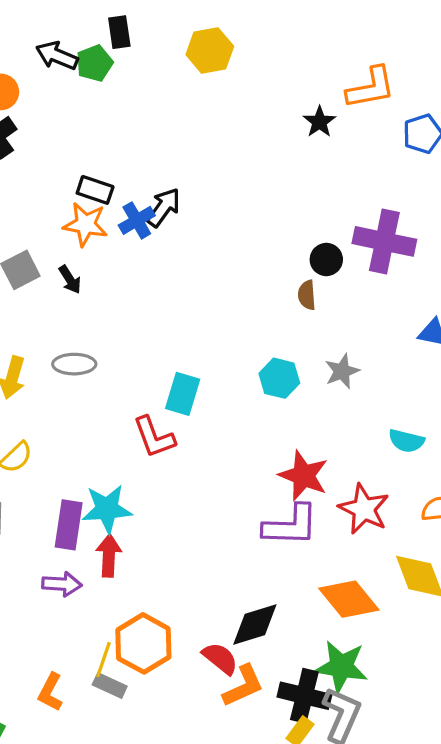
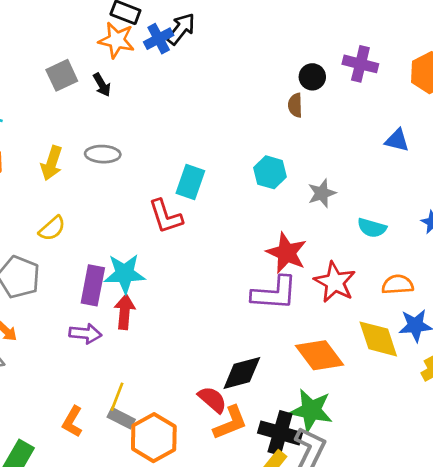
purple cross: (384, 241) -> (360, 64), size x0.7
gray star: (342, 371) -> (322, 193), moved
orange hexagon: (143, 643) -> (154, 438), moved

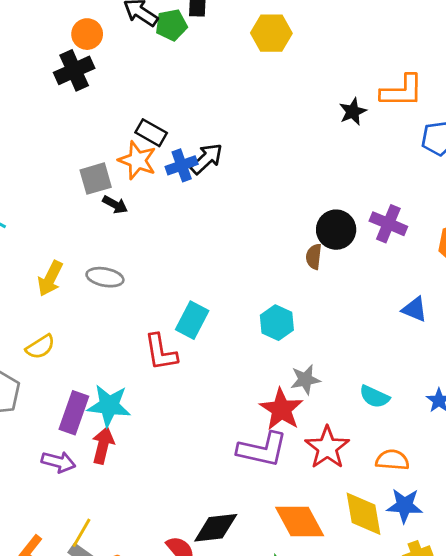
gray square: (62, 75) -> (96, 179), moved
black circle: (312, 77) -> (336, 230), size x1.4
black arrow: (102, 85) -> (115, 205), turned -40
gray star: (322, 193) -> (305, 380), moved

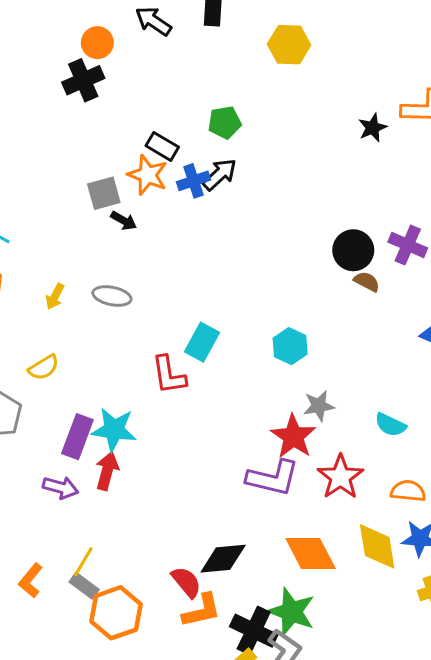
green pentagon: (171, 25) -> (225, 122), moved
brown semicircle: (314, 257) -> (367, 282), moved, turned 110
yellow arrow: (50, 279) -> (55, 296), size x0.7

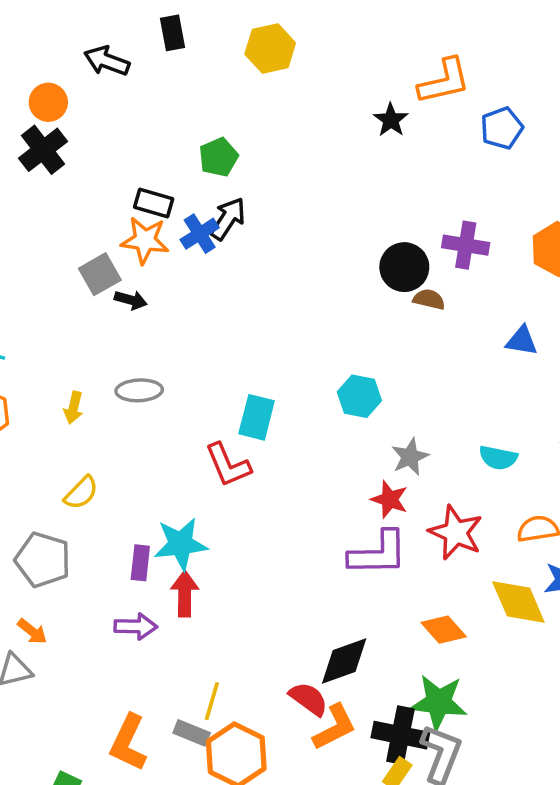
red star: (293, 436) -> (390, 499), size x0.7
purple rectangle: (77, 437) -> (140, 563), size x0.7
orange diamond: (311, 554) -> (444, 630), size x0.7
yellow line: (83, 562) -> (212, 701), moved
orange L-shape: (31, 581) -> (128, 743), size x1.4

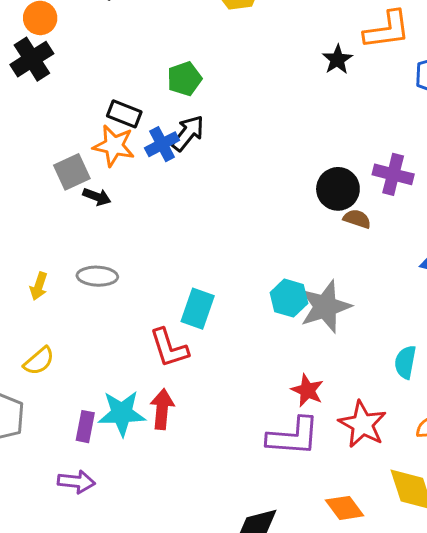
gray star: (410, 457) -> (325, 307), moved, size x1.6
cyan semicircle: (498, 458) -> (405, 362), turned 84
red arrow: (185, 594) -> (162, 409), moved

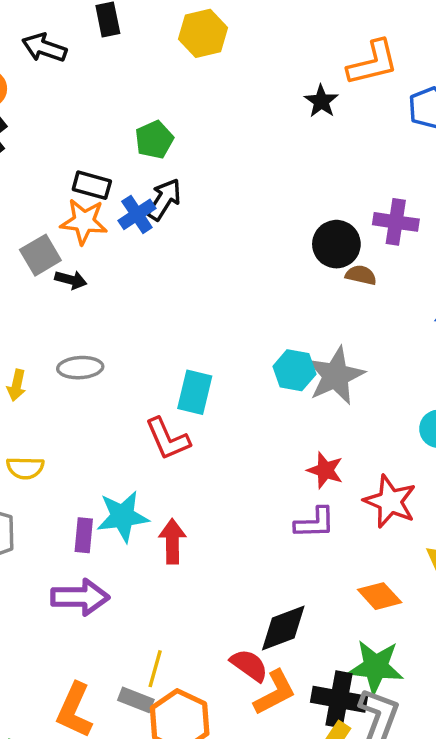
yellow semicircle: (39, 361) -> (25, 468), turned 48
red arrow: (162, 409) -> (172, 541), moved
purple L-shape: (293, 436) -> (315, 523), size x0.7
purple arrow: (76, 482) -> (80, 597), size x1.4

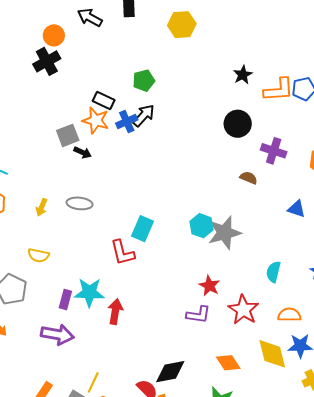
orange L-shape: (373, 63) -> (279, 90), moved
black circle: (336, 244) -> (238, 124), moved

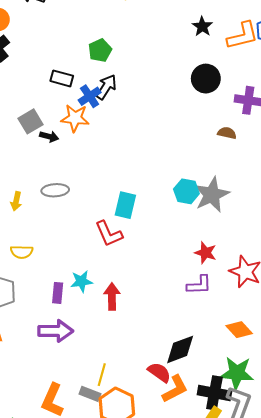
orange star: (96, 120) -> (75, 118), moved
cyan star: (89, 292) -> (81, 281), size x0.7

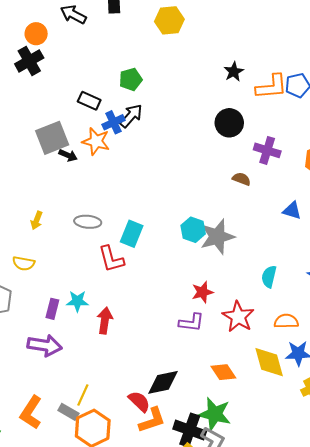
gray square: (30, 121) -> (52, 138), size x1.4
gray ellipse: (55, 190) -> (88, 222), moved
yellow arrow: (16, 201) -> (37, 220), moved
red star: (205, 253) -> (202, 292), turned 30

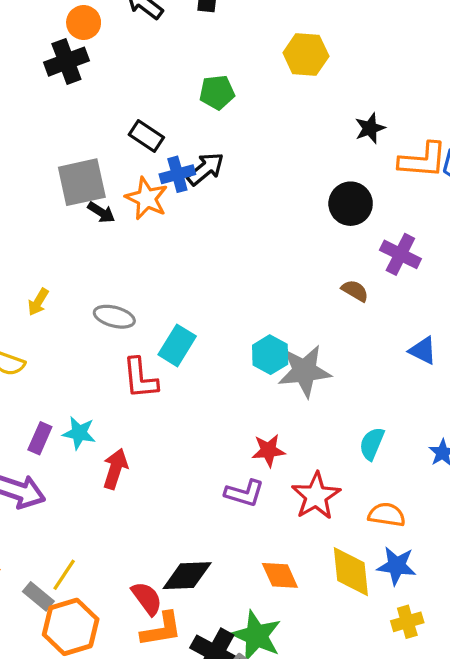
yellow hexagon: (169, 20) -> (306, 55), moved
green pentagon: (131, 79) -> (217, 92), moved

